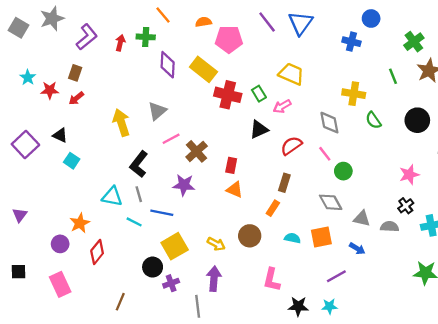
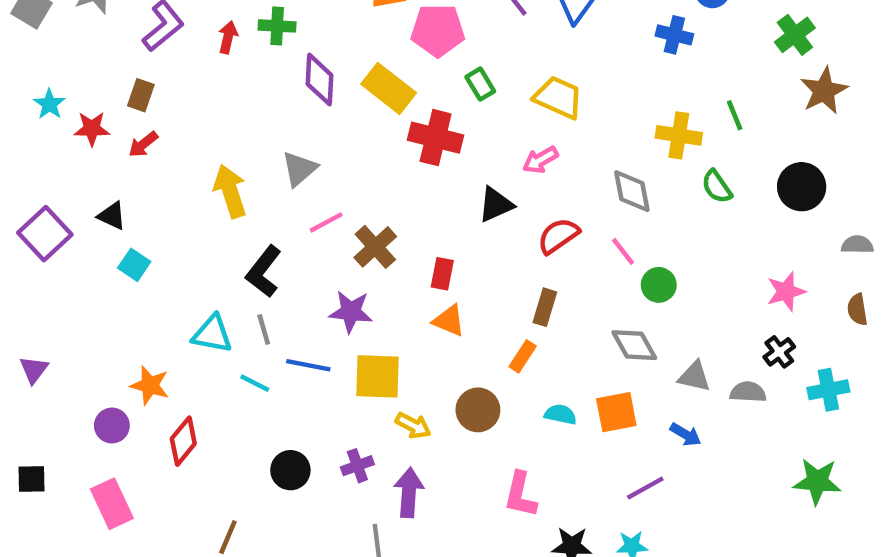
green line: (393, 76) -> (735, 115), moved
green rectangle: (259, 94) -> (480, 84), moved
orange star: (80, 223) -> (150, 385), turned -30
yellow square: (175, 246) -> (377, 376), moved, turned 32
purple cross: (171, 283) -> (357, 466), moved

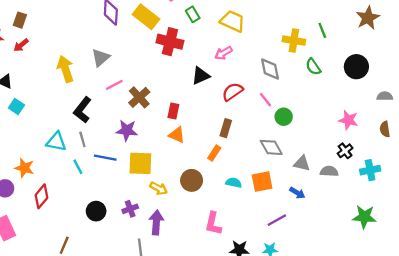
pink star: (786, 292) -> (348, 120), turned 30
cyan line: (255, 383) -> (78, 167), turned 35

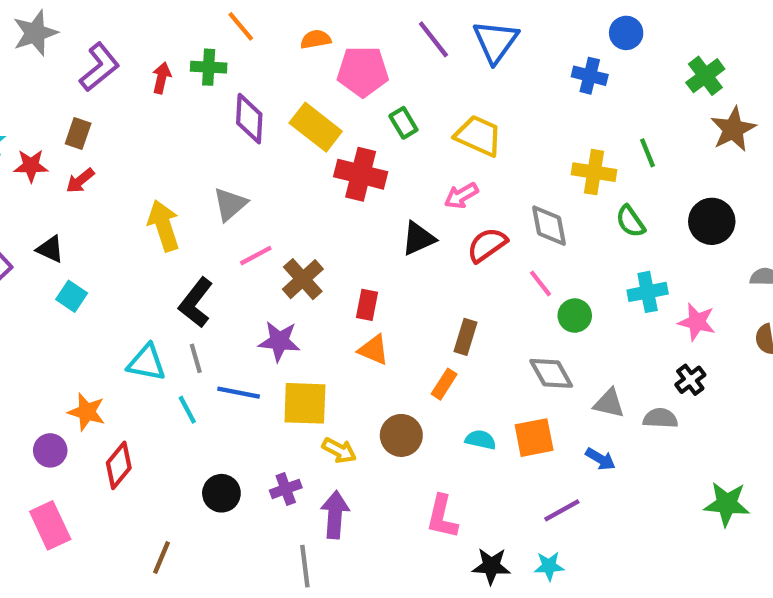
red semicircle: (232, 92) -> (487, 245), moved
cyan cross: (370, 170) -> (648, 292), moved

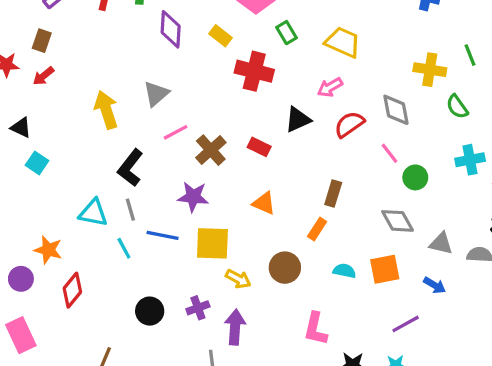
yellow rectangle: (316, 127) -> (221, 36), size x0.6
red rectangle: (367, 305) -> (259, 147), moved, turned -75

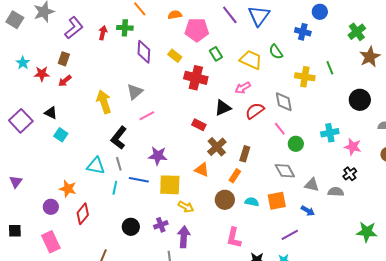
green semicircle: (457, 107) -> (276, 52), moved
brown cross: (211, 150) -> (217, 147), moved
orange triangle: (264, 203) -> (202, 170), moved
cyan line: (124, 248) -> (115, 188), turned 40
brown circle: (285, 268) -> (225, 200), moved

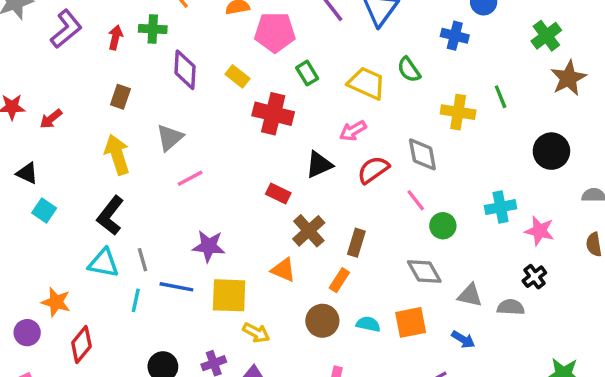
brown rectangle: (64, 59) -> (120, 97), moved
black L-shape: (119, 138) -> (110, 216), moved

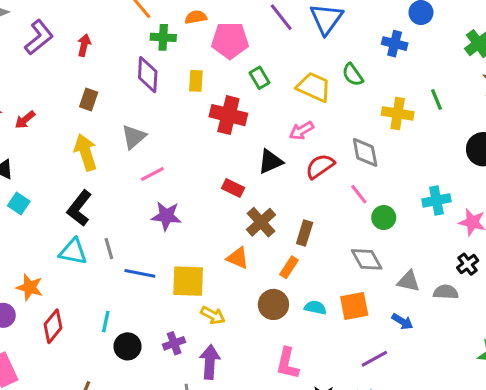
green cross: (153, 29) -> (163, 37), moved
yellow rectangle: (238, 76) -> (196, 81), turned 55
purple star: (209, 246) -> (166, 216), moved
cyan line: (136, 300) -> (106, 322), moved

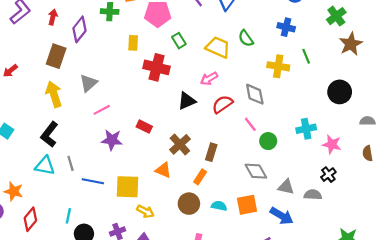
blue cross: (395, 44) -> (286, 27), moved
purple diamond: (148, 75) -> (80, 29), moved, turned 35
brown rectangle: (89, 100) -> (56, 56), size x1.5
red rectangle: (233, 188) -> (144, 127), moved
blue arrow: (402, 322) -> (282, 216), size x1.5

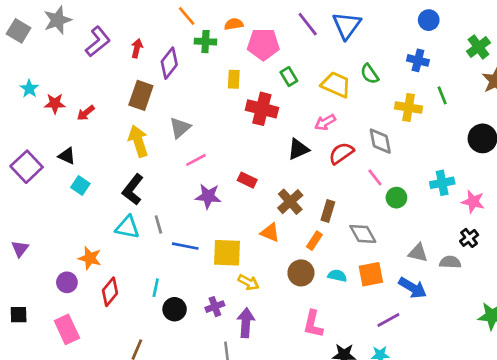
gray diamond: (256, 171) -> (363, 234), moved

